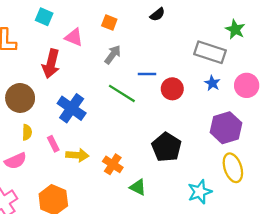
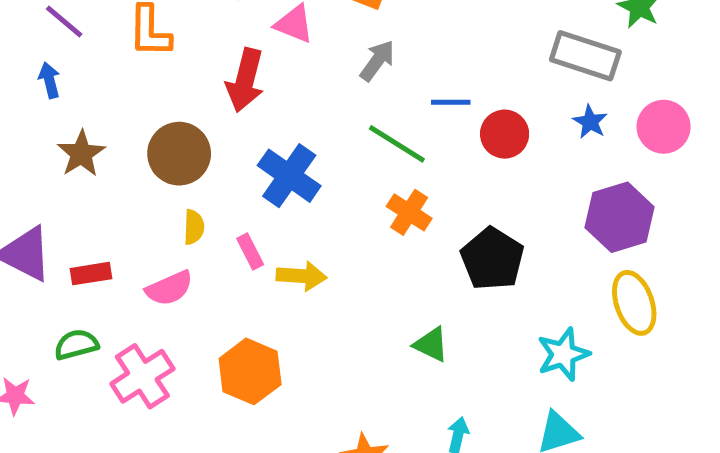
orange cross: (113, 164) -> (409, 212), moved

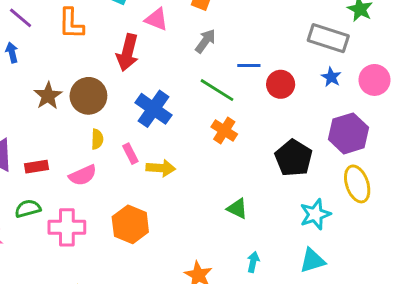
brown star: (81, 154) -> (48, 96), moved
black pentagon: (492, 259) -> (294, 158), moved
pink cross: (142, 376) -> (67, 227), turned 33

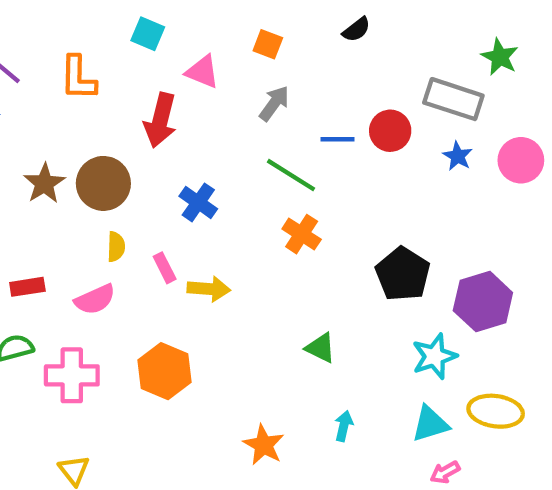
red circle: (281, 84) -> (390, 131), moved
blue cross: (153, 109) -> (198, 202), size x0.7
purple hexagon: (348, 133) -> (483, 302), moved
yellow ellipse: (357, 184) -> (496, 411), moved, turned -63

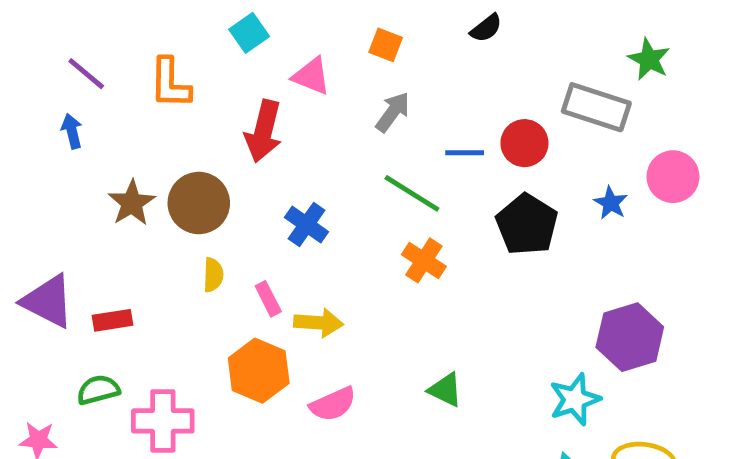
cyan square: (148, 34) -> (249, 33), turned 32
blue star: (458, 156) -> (611, 203), moved
black pentagon: (403, 274) -> (527, 225), moved
pink semicircle: (95, 299) -> (333, 404), moved
orange hexagon: (165, 371) -> (259, 371), moved

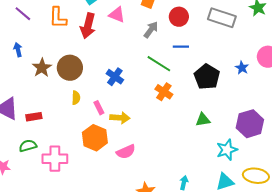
gray rectangle: (596, 107) -> (222, 18), moved
blue arrow: (72, 131) -> (18, 50), moved
red arrow: (263, 131) -> (88, 26), moved
red circle: (524, 143) -> (179, 17), moved
green triangle: (445, 390) -> (203, 120), moved, turned -35

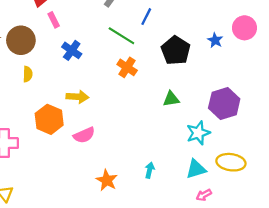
blue line: (181, 47) -> (146, 17), turned -63
pink rectangle: (99, 108) -> (54, 20), moved

